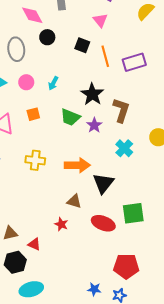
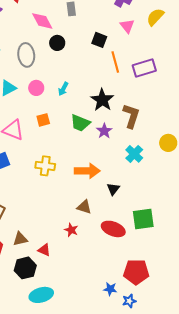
pink triangle: (100, 20) -> (127, 26), moved
black square: (82, 45) -> (99, 40), moved
black triangle: (103, 183) -> (113, 189), size x0.6
blue star: (94, 289) -> (110, 289), moved

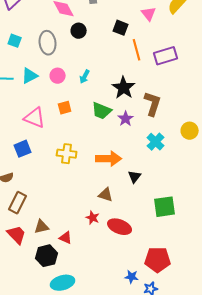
red ellipse: (113, 229) -> (120, 227), moved

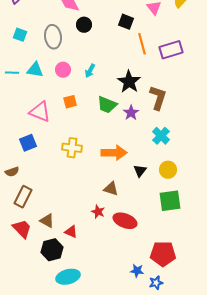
cyan triangle: (30, 76) -> (35, 70), turned 36
yellow circle: (190, 131) -> (168, 170), moved
brown triangle: (42, 227) -> (47, 221), turned 42

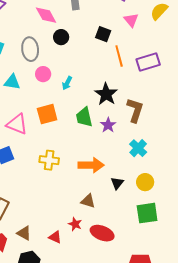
pink circle: (63, 70) -> (43, 74), moved
orange square: (70, 102) -> (47, 114), size x1.5
green trapezoid: (107, 105) -> (84, 117), turned 55
red triangle: (71, 232) -> (55, 237), moved

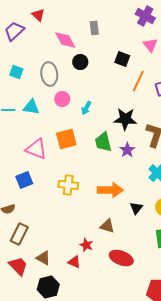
orange line: (119, 56) -> (138, 81), turned 40
black star: (106, 94) -> (125, 119), turned -30
red star: (75, 224) -> (86, 245), moved

